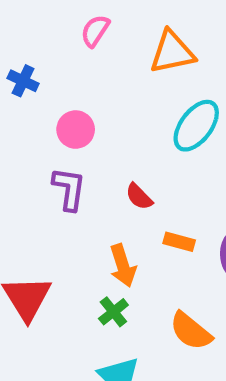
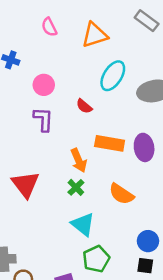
pink semicircle: (95, 31) -> (49, 27), turned -54
red semicircle: (139, 197) -> (84, 106), moved
orange rectangle: (179, 242) -> (110, 143), size x1.6

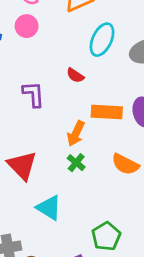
pink circle: (44, 85) -> (27, 26), moved
orange arrow: (79, 160) -> (76, 134), turned 55
cyan triangle: (83, 224) -> (49, 208), moved

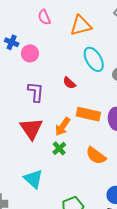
pink circle: (27, 26) -> (30, 53), moved
cyan ellipse: (102, 40) -> (94, 59), turned -65
red triangle: (22, 165) -> (31, 129), moved

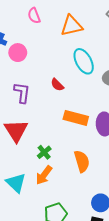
orange arrow: (63, 127) -> (44, 175), moved
orange semicircle: (96, 156) -> (82, 161), turned -145

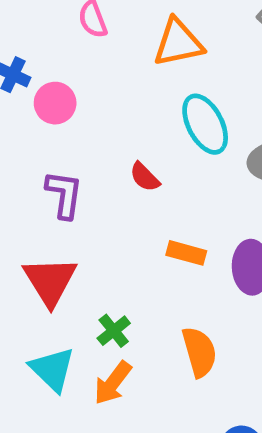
orange rectangle: (76, 118) -> (186, 253), size x0.7
cyan triangle: (16, 183) -> (52, 369), moved

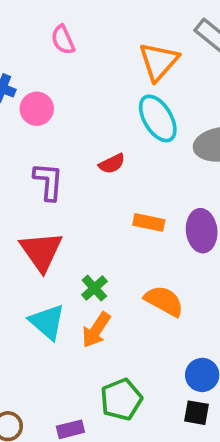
orange triangle: (178, 43) -> (159, 62), moved, turned -33
red semicircle: (145, 177) -> (112, 164), turned -68
orange semicircle: (199, 352) -> (164, 301), turned -42

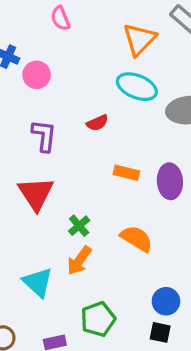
cyan ellipse: (158, 118) -> (137, 87), turned -39
cyan triangle: (47, 322) -> (38, 282), moved

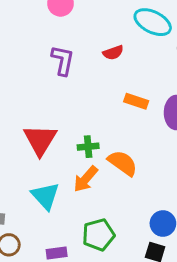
red triangle: (36, 194) -> (40, 140), moved
green cross: (79, 226) -> (88, 147), turned 30
orange semicircle: (137, 239) -> (123, 163), moved

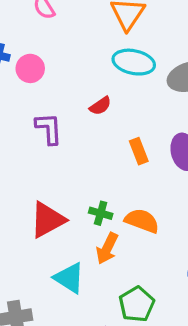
orange rectangle: (136, 101) -> (139, 151), turned 65
red triangle: (40, 140) -> (48, 220), turned 45
green cross: (88, 147) -> (101, 213), turned 36

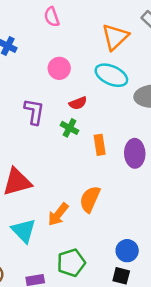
pink circle: (30, 68) -> (59, 68), moved
green cross: (101, 213) -> (69, 128), moved
orange semicircle: (142, 221) -> (90, 199), turned -100

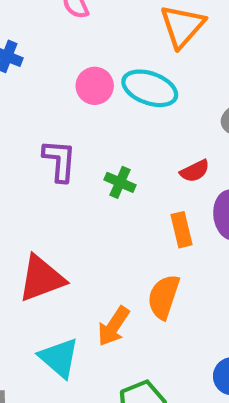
cyan ellipse: (111, 75) -> (150, 88), moved
red semicircle: (78, 103) -> (195, 171), moved
orange rectangle: (100, 145) -> (181, 230), moved

